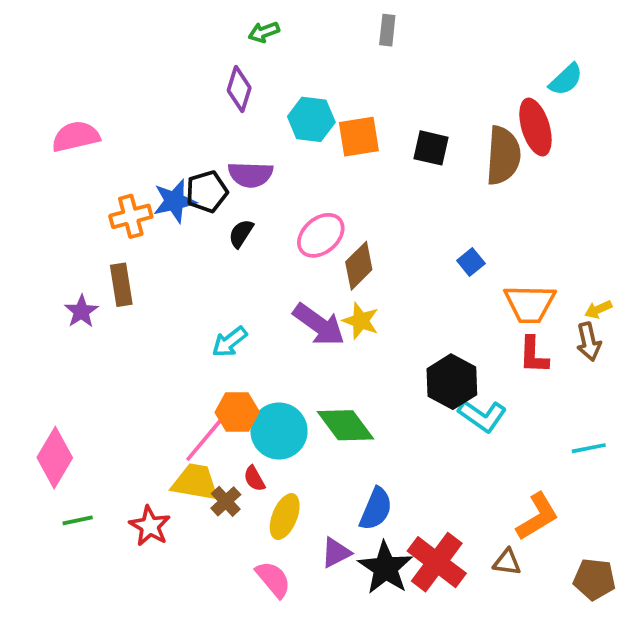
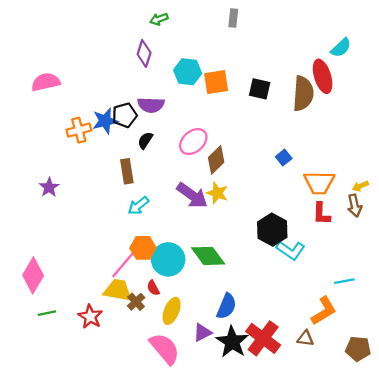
brown rectangle: (121, 285) -> (127, 171), moved
cyan line: (589, 448) -> (344, 281), moved
pink semicircle: (273, 579) -> (165, 349), size x1.4

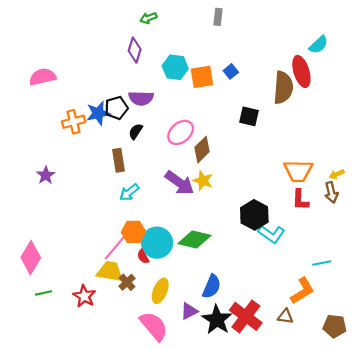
black square: (260, 89) -> (249, 116), moved
blue square: (284, 158) -> (231, 71), moved
green diamond: (208, 256) -> (194, 239), turned -40
red semicircle: (153, 288) -> (143, 257), moved

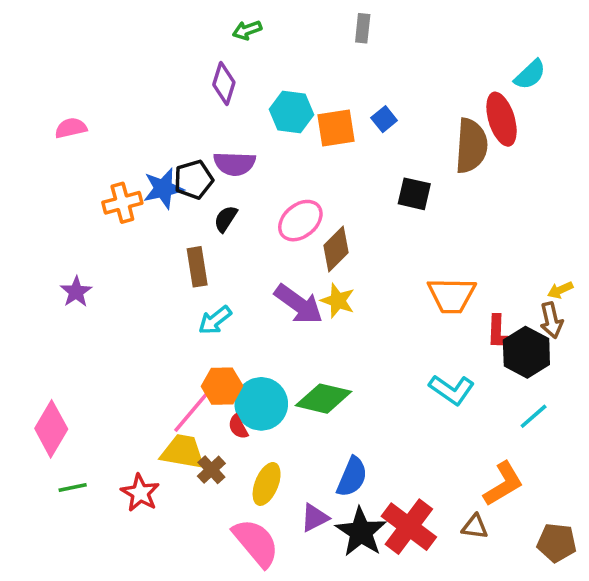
pink semicircle: (43, 77) -> (71, 128), size x0.7
orange trapezoid: (298, 171) -> (452, 295), moved
black hexagon: (254, 215) -> (526, 352), moved
cyan line: (322, 263) -> (534, 416), moved, turned -30

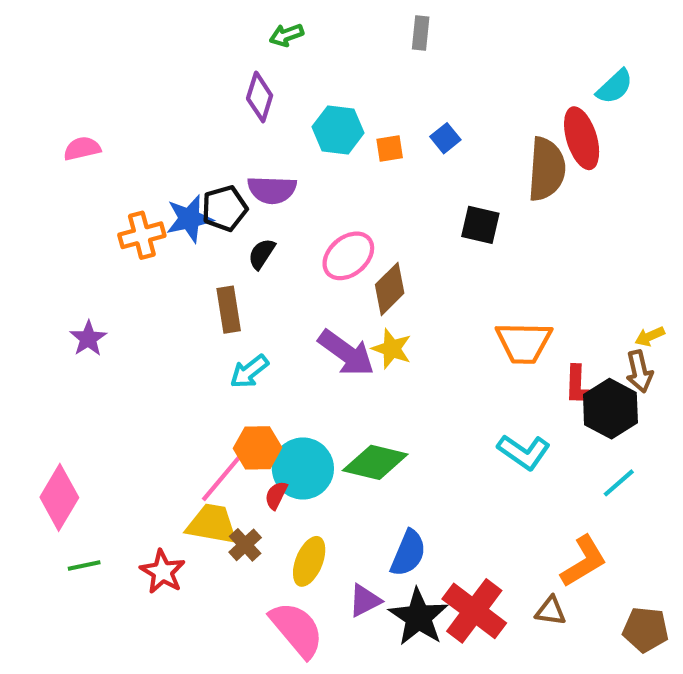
orange square: (336, 128) -> (390, 149), size x0.6
red semicircle: (238, 427) -> (276, 495), turned 55

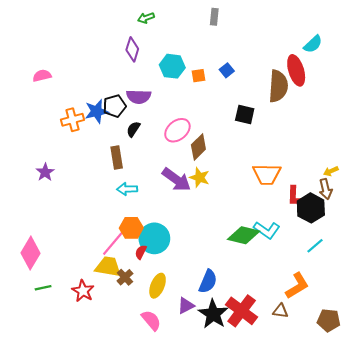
cyan arrow: (249, 371) -> (127, 189), turned 36
green diamond: (375, 462) -> (244, 235), moved
pink semicircle: (297, 629) -> (151, 320), size x0.7

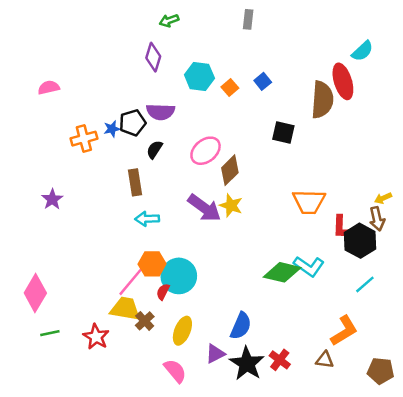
orange square: (198, 76) -> (230, 87), turned -32
blue star: (97, 111) -> (112, 129), size x0.6
red cross: (242, 311) -> (280, 360), size x0.6

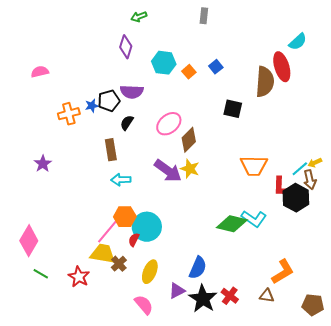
cyan line: (365, 284) -> (300, 169), moved
green line: (50, 333) -> (41, 274), turned 42

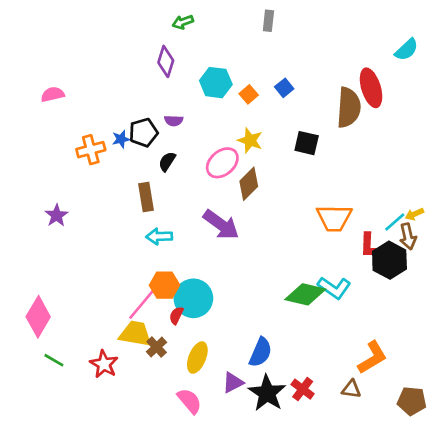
cyan semicircle: (298, 42) -> (407, 50), moved
purple semicircle: (132, 92) -> (174, 121), size x0.6
yellow star: (190, 169) -> (250, 140), moved

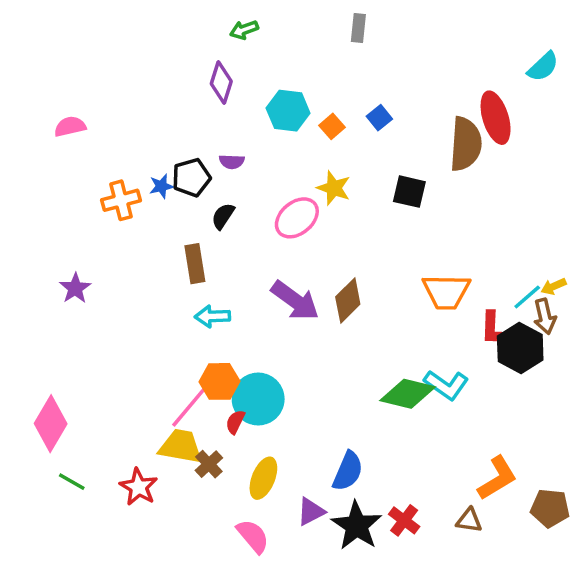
brown diamond: (249, 184) -> (348, 301), moved
brown pentagon: (412, 401) -> (550, 508), moved

